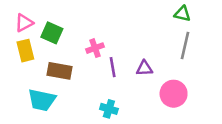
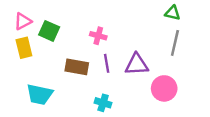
pink cross: (95, 48) -> (98, 36), moved, turned 35
purple triangle: (144, 68) -> (137, 64), size x1.5
brown rectangle: (60, 71) -> (77, 67), moved

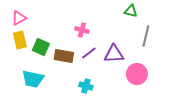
green triangle: (173, 13) -> (131, 11), moved
green square: (49, 31) -> (41, 47), moved
purple line: (107, 63) -> (89, 53), turned 63

